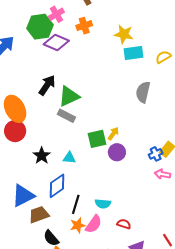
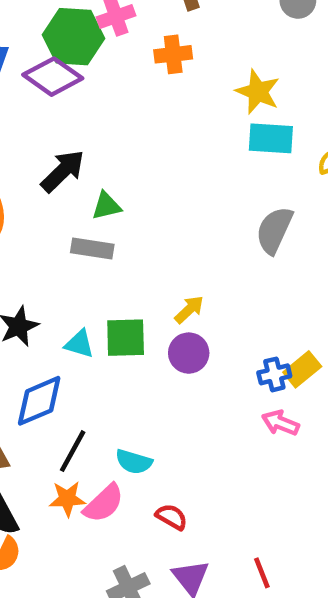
purple diamond: (56, 43) -> (53, 77), moved
green triangle: (69, 96) -> (106, 206), size x0.6
gray rectangle: (66, 116) -> (92, 248), turned -30
green square: (97, 139) -> (126, 338), moved

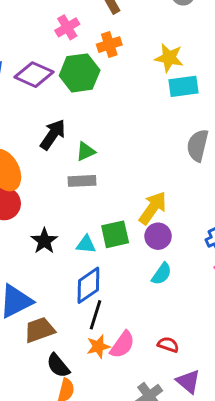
green hexagon: (74, 37) -> (80, 73), moved
yellow arrow: (189, 310) -> (153, 208), size x1.6
blue diamond: (39, 401) -> (88, 285), moved
cyan semicircle: (134, 462) -> (162, 274), moved, turned -60

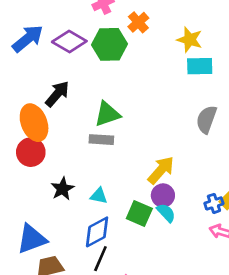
orange cross: (109, 45) -> (138, 22), turned -30
black arrow: (53, 135) -> (57, 94), moved
green triangle: (86, 151) -> (107, 114), size x1.5
green square: (115, 234) -> (139, 213), moved, turned 30
cyan semicircle: (162, 274) -> (166, 213), moved, turned -85

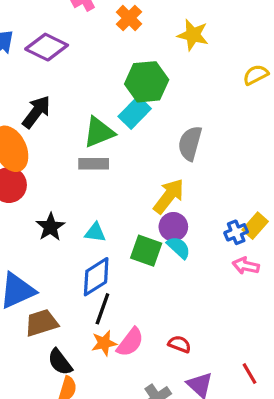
green hexagon: (110, 44) -> (147, 82), moved
cyan rectangle: (200, 66) -> (135, 112), moved, turned -40
gray semicircle: (206, 119) -> (190, 143), moved

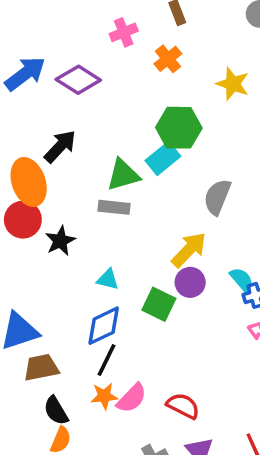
black star: (50, 227) -> (60, 241), moved
cyan semicircle: (179, 248) -> (242, 280), moved
red semicircle: (180, 344) -> (183, 406), size x1.4

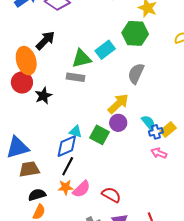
green hexagon: (179, 128) -> (135, 33), moved
cyan triangle: (108, 279) -> (76, 132), moved
black semicircle: (56, 411) -> (37, 195), turned 102

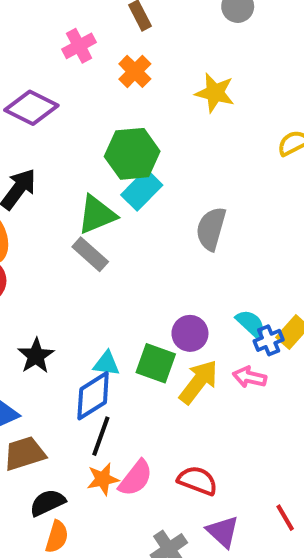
green hexagon: (135, 33) -> (132, 154), moved
gray rectangle: (75, 77) -> (90, 254), turned 42
black star: (43, 96) -> (36, 356), moved
yellow arrow: (118, 104) -> (199, 382), moved
pink arrow: (159, 153) -> (249, 377), moved

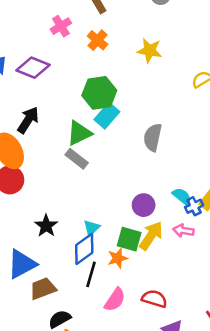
green square: (156, 363) -> (129, 239), moved
cyan triangle: (106, 364) -> (92, 228), turned -48
orange star: (103, 479) -> (118, 258), moved

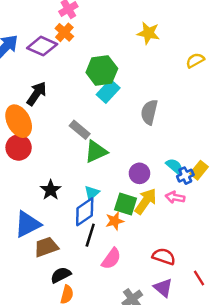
orange cross: (98, 40) -> (64, 32), moved
green triangle: (79, 133) -> (96, 152), moved
red semicircle: (154, 299) -> (164, 256), moved

